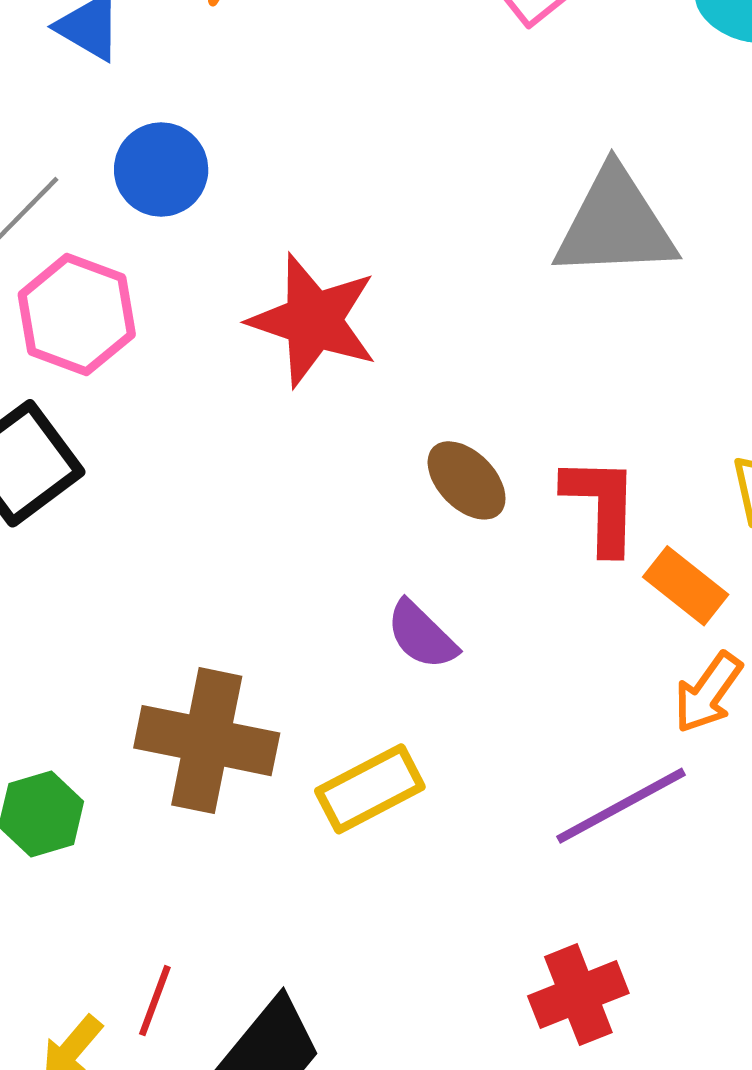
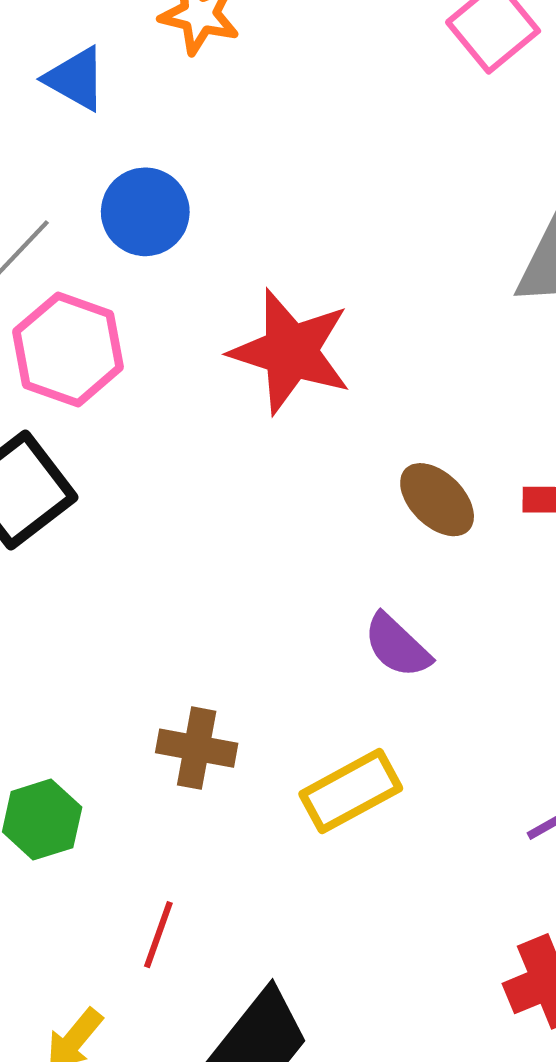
brown cross: (207, 741) -> (197, 748), size x0.6
red line: (155, 1001) -> (158, 935), moved

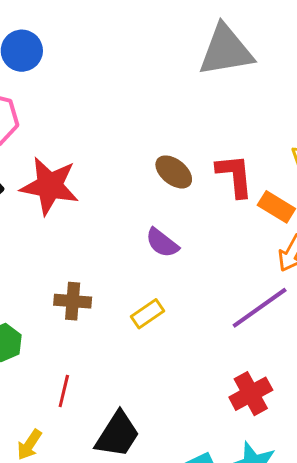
red star: (291, 351) -> (50, 186), moved
yellow rectangle: (351, 791) -> (148, 314), size x0.7

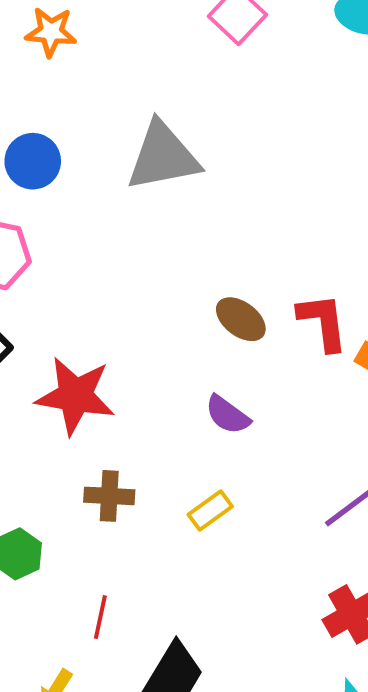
gray triangle: (226, 50) -> (163, 156), moved
red star: (50, 186) -> (75, 396), moved

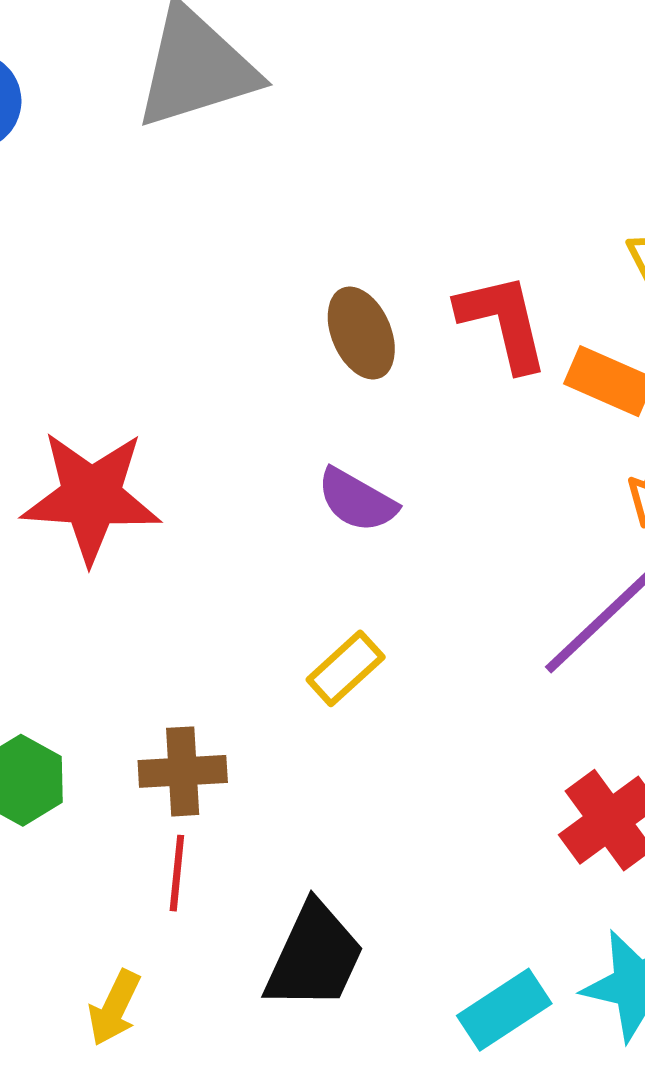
brown ellipse: (241, 319) -> (361, 333), turned 36
brown cross: (109, 496) -> (183, 771), moved

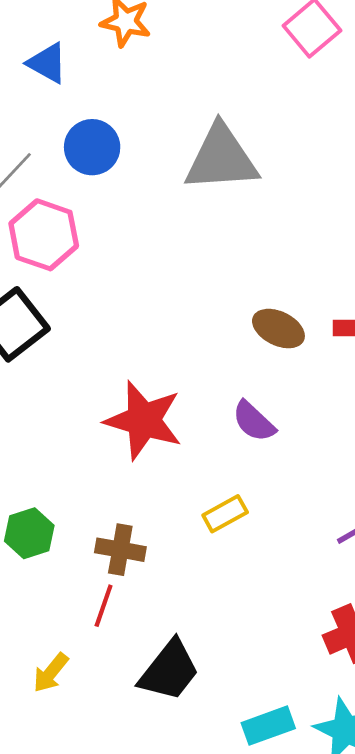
brown ellipse: (361, 333) -> (278, 329), turned -54
red star: (91, 497) -> (144, 420), moved

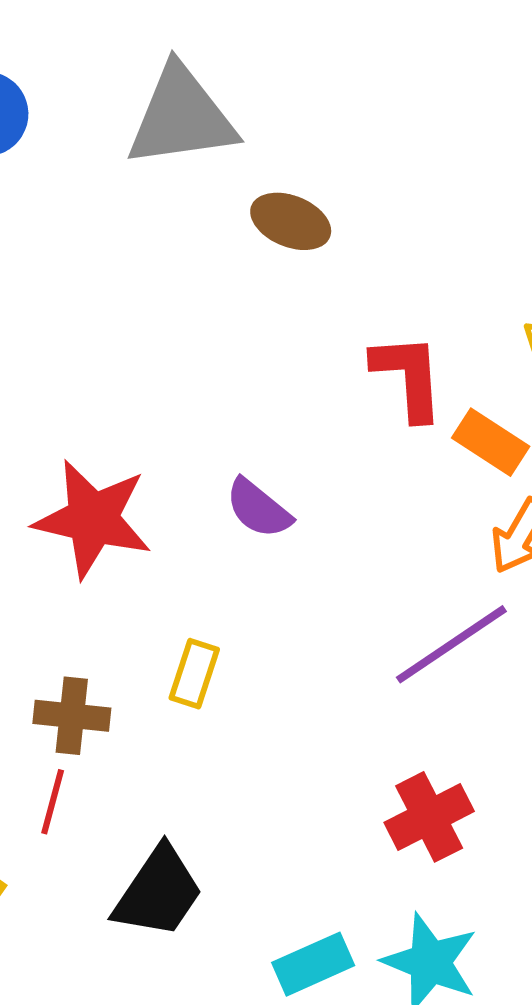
brown ellipse: (278, 329) -> (291, 221), moved
yellow rectangle: (225, 514) -> (194, 674), moved, turned -39

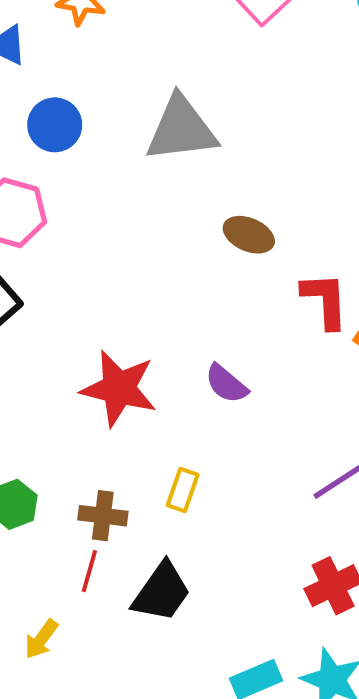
brown ellipse: (291, 221) -> (249, 235), moved
black trapezoid: (158, 892) -> (161, 592), moved

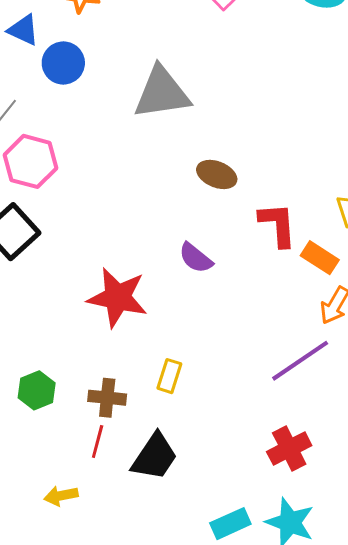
blue circle: (55, 125) -> (63, 63), moved
purple semicircle: (226, 384) -> (196, 258), moved
yellow arrow: (41, 639) -> (61, 496), turned 44

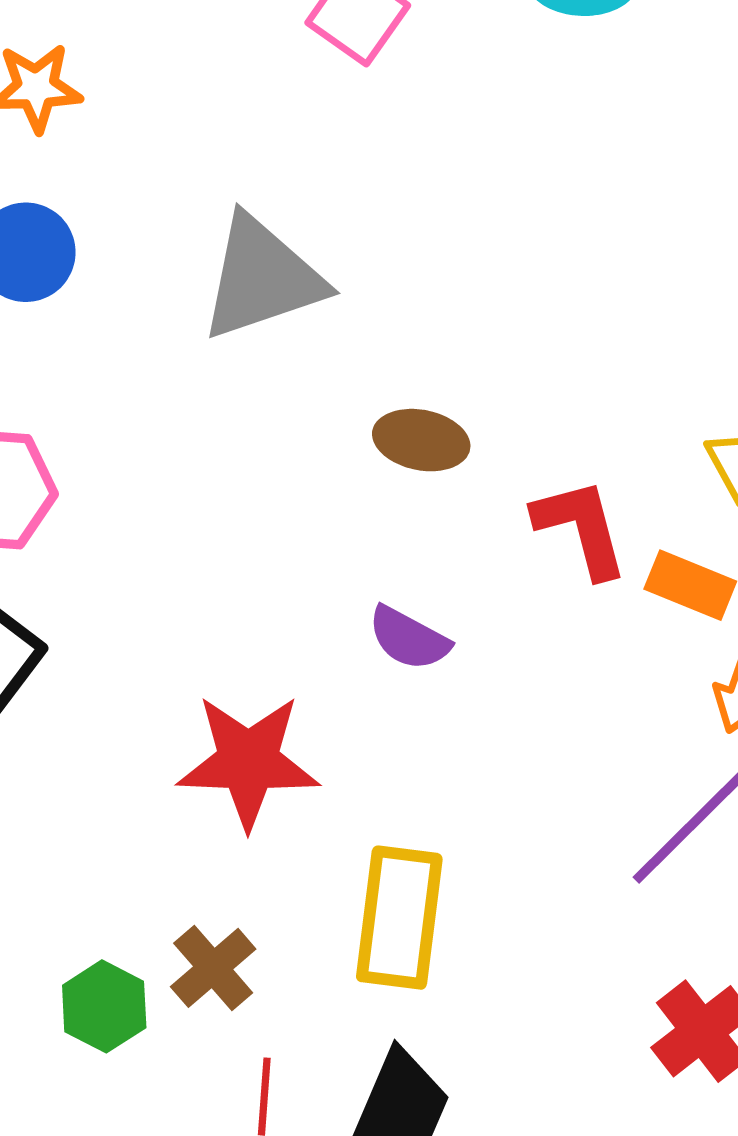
yellow rectangle: (169, 376) -> (399, 918), size x1.8
brown cross: (107, 398) -> (213, 968), moved, turned -36

